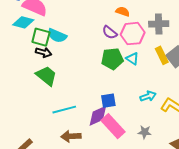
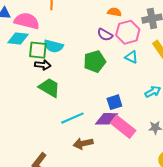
green pentagon: (112, 59) -> (95, 61), moved
purple diamond: (98, 116) -> (106, 119), turned 35

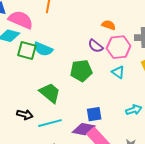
black arrow: (43, 65) -> (25, 115), moved
green trapezoid: (49, 88) -> (50, 93), moved

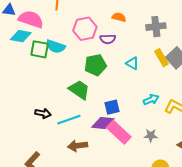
purple semicircle: (96, 46) -> (108, 39), turned -35
pink hexagon: (119, 47) -> (85, 29), moved
green trapezoid: (50, 93) -> (79, 90), moved

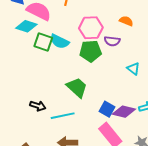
green pentagon: (95, 65) -> (90, 51), moved
blue square: (112, 107) -> (107, 109), turned 35
purple diamond: (103, 123) -> (124, 112), moved

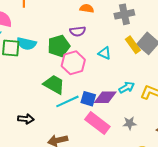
pink hexagon: (91, 28) -> (73, 63), moved
black arrow: (38, 106) -> (26, 119), moved
cyan line: (63, 116) -> (67, 101), moved

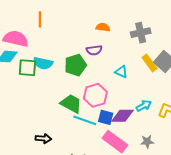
pink hexagon: (73, 63) -> (95, 95), moved
cyan line: (67, 101) -> (85, 120), turned 45

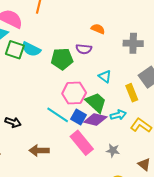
yellow rectangle: (150, 63) -> (132, 93), moved
green trapezoid: (71, 104) -> (96, 102), moved

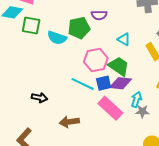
cyan semicircle: (31, 49) -> (57, 38), moved
cyan arrow: (118, 115) -> (136, 99), moved, turned -49
blue square: (79, 117) -> (104, 83), turned -35

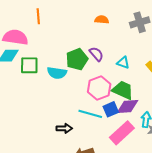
purple semicircle: (99, 15) -> (96, 54), moved, turned -119
black arrow: (39, 98) -> (64, 128), moved
pink rectangle: (110, 108) -> (122, 133), turned -75

